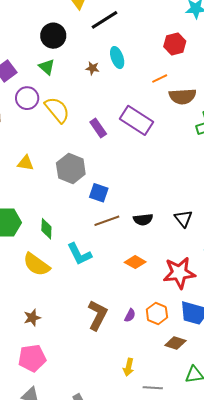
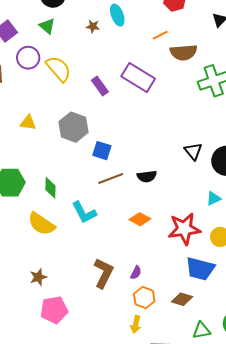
black triangle: (183, 219) -> (193, 151), moved
orange hexagon: (157, 313) -> (144, 298), moved
pink pentagon: (32, 358) -> (54, 310), moved

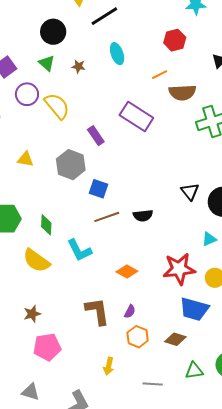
brown star: (93, 26) -> (78, 66), moved
purple rectangle: (100, 86) -> (96, 136), moved
orange diamond: (140, 219) -> (127, 272), moved
brown L-shape: (104, 273) -> (97, 311), turned -36
yellow arrow: (136, 324) -> (109, 366), moved

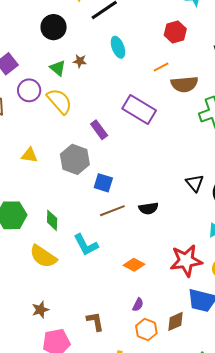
green triangle: (47, 63) -> (58, 68), moved
brown L-shape: (97, 311) -> (95, 321), moved, size x0.7
brown diamond: (175, 339) -> (175, 321), moved, turned -40

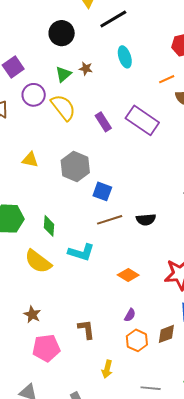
green triangle: (58, 68) -> (63, 74), turned 36
purple rectangle: (99, 130) -> (103, 122), moved
cyan L-shape: (86, 245) -> (81, 252), turned -48
brown star: (40, 310) -> (32, 314), turned -30

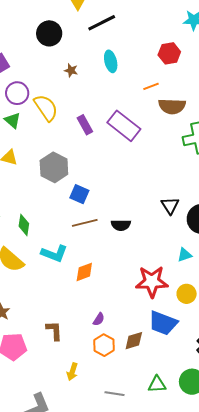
green triangle: (63, 74) -> (13, 120), moved, turned -42
orange diamond: (128, 275) -> (84, 272), moved, turned -55

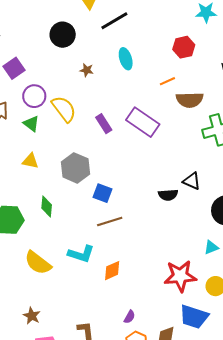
black triangle: (170, 206) -> (192, 181), moved, turned -30
green diamond: (24, 225) -> (47, 206), moved
black semicircle: (121, 225) -> (168, 195), moved

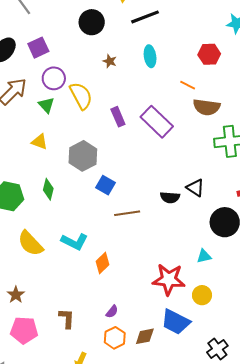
orange line: (167, 81) -> (188, 85), turned 42
brown line: (110, 222) -> (127, 213), moved
orange diamond: (112, 271) -> (102, 263), turned -30

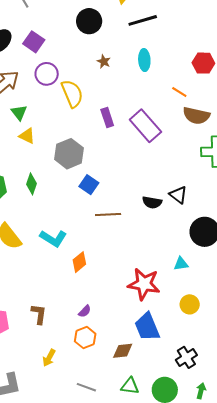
purple square: (38, 48) -> (34, 42), turned -35
green triangle: (46, 105) -> (19, 112), moved
yellow circle: (202, 295) -> (190, 304), moved
blue trapezoid: (176, 322) -> (147, 327), turned 36
brown diamond: (145, 336) -> (123, 351), moved

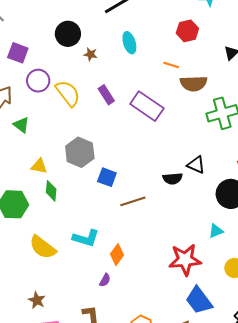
black circle: (89, 21) -> (68, 34), moved
purple rectangle: (107, 118) -> (106, 95), moved
yellow triangle: (27, 136) -> (39, 166), moved
purple semicircle: (85, 311) -> (105, 280), moved

